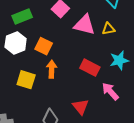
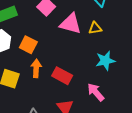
red rectangle: (90, 68) -> (62, 76), moved

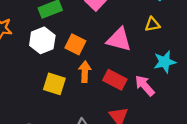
pink triangle: (71, 24) -> (119, 40), moved
pink arrow: (96, 92) -> (145, 86), moved

